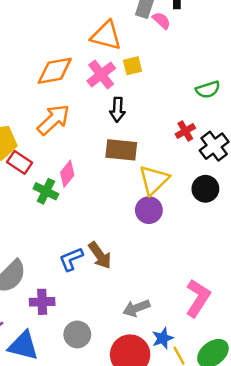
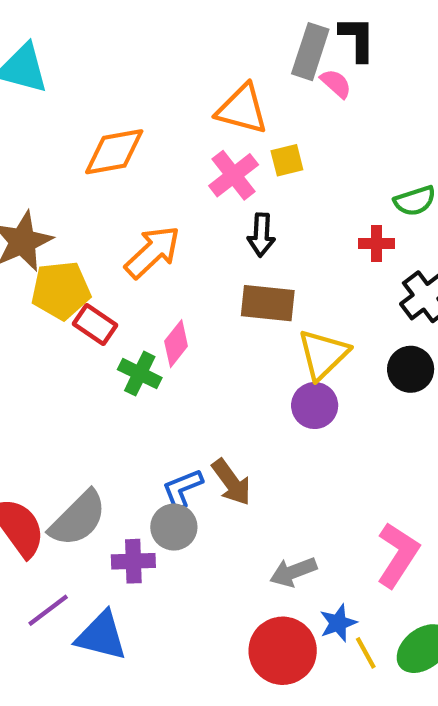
orange diamond: (55, 71) -> (114, 152), moved
red cross: (185, 131) -> (376, 243), moved, turned 30
gray circle: (77, 334) -> (174, 527), moved

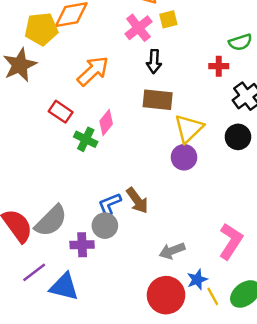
yellow pentagon: (61, 290) -> (41, 29), moved

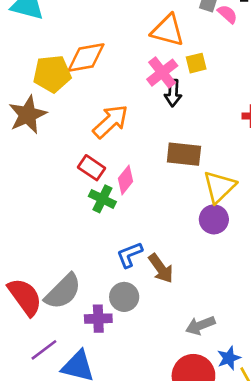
black arrow: (154, 61) -> (173, 93), moved
red rectangle: (61, 112) -> (91, 168), moved
blue L-shape: (110, 204) -> (130, 255), moved

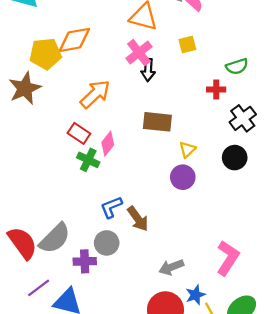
yellow square: (196, 63) -> (187, 45), moved
yellow triangle: (219, 187) -> (187, 149), size x0.6

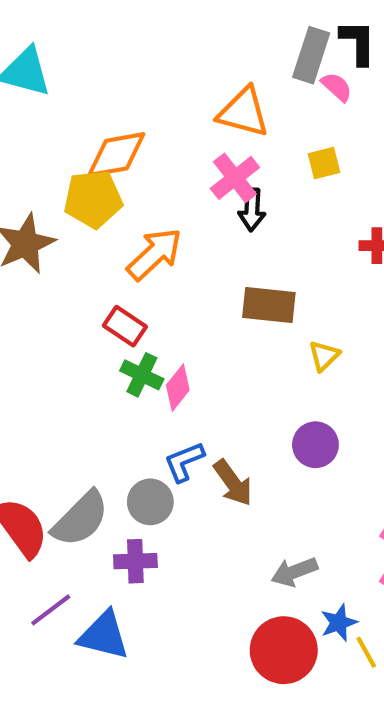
yellow pentagon: (46, 54) -> (93, 199), moved
pink diamond: (108, 144) -> (178, 388), moved
purple circle: (183, 177) -> (315, 445), moved
gray circle: (107, 243) -> (150, 502), moved

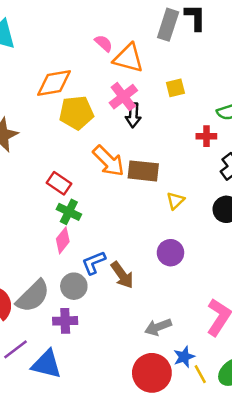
pink semicircle: (337, 87) -> (104, 43), moved
yellow pentagon: (93, 199) -> (76, 113), moved
orange arrow: (155, 254) -> (109, 161), moved, turned 88
pink diamond: (178, 388) -> (63, 240), moved

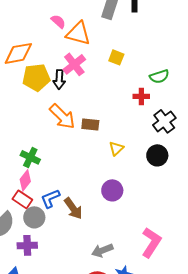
yellow square: (175, 88) -> (116, 57), turned 35
black arrow: (133, 115) -> (59, 79), moved
brown rectangle: (143, 171) -> (90, 124), size x0.7
red rectangle: (59, 183) -> (22, 199), moved

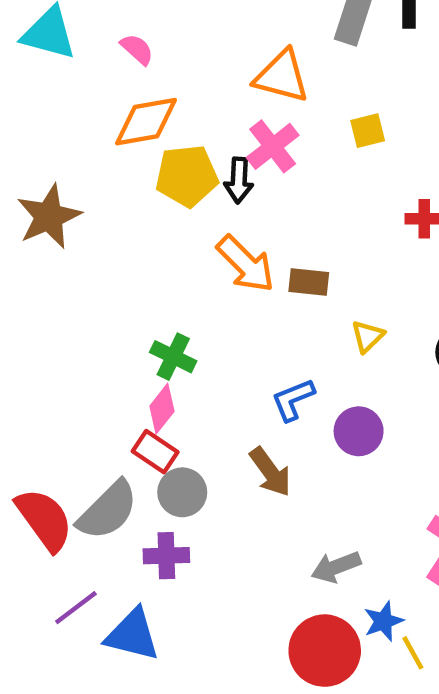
pink semicircle: (58, 21) -> (137, 49), moved
yellow square: (116, 57) -> (368, 131), turned -35
blue L-shape: (50, 198) -> (293, 400), moved

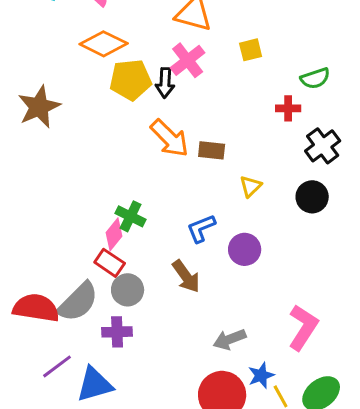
orange diamond: (146, 122) -> (104, 44), turned 36
green cross: (173, 357) -> (131, 216), moved
red semicircle: (44, 519) -> (36, 308), turned -45
blue triangle: (133, 635) -> (95, 384), turned -30

